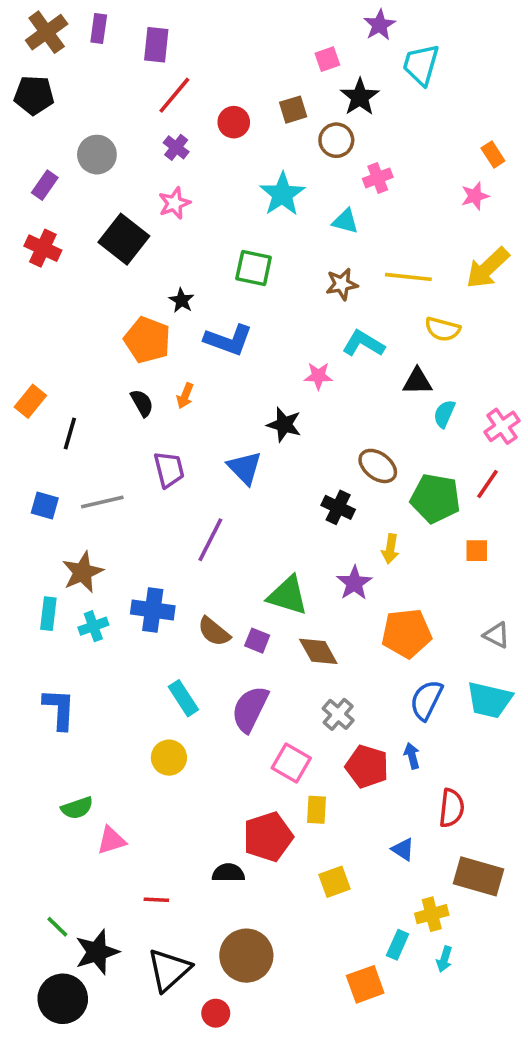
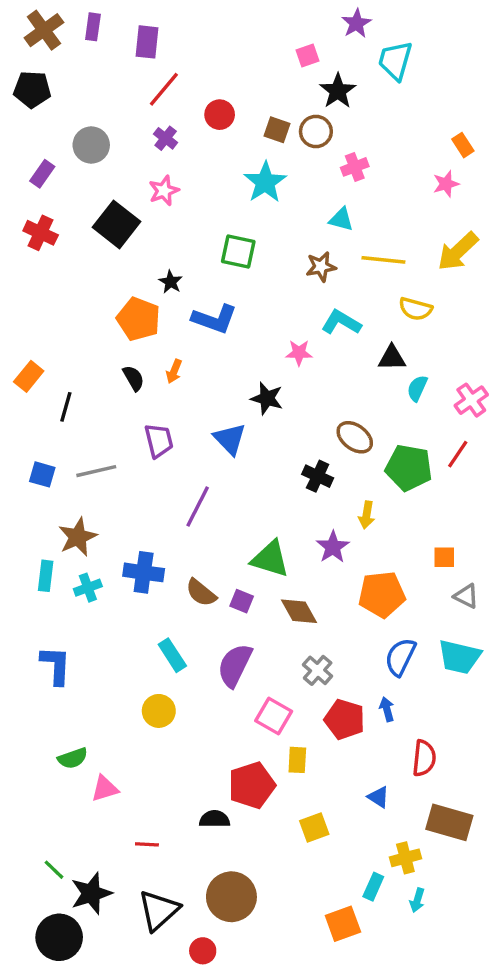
brown square: (293, 110) -> (277, 130), moved, turned 36
cyan triangle: (345, 221) -> (341, 219), moved
orange square: (477, 551) -> (444, 557), moved

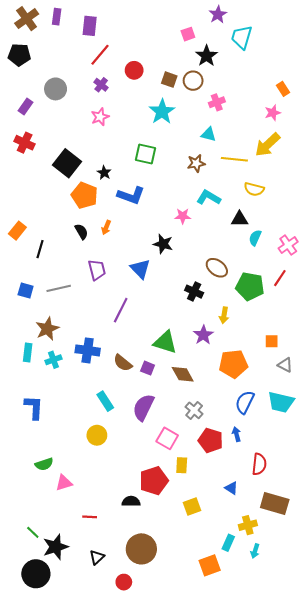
black square: (117, 224) -> (67, 163), moved
yellow arrow: (458, 251) -> (267, 145), moved
black triangle: (159, 910) -> (97, 557), size x0.6

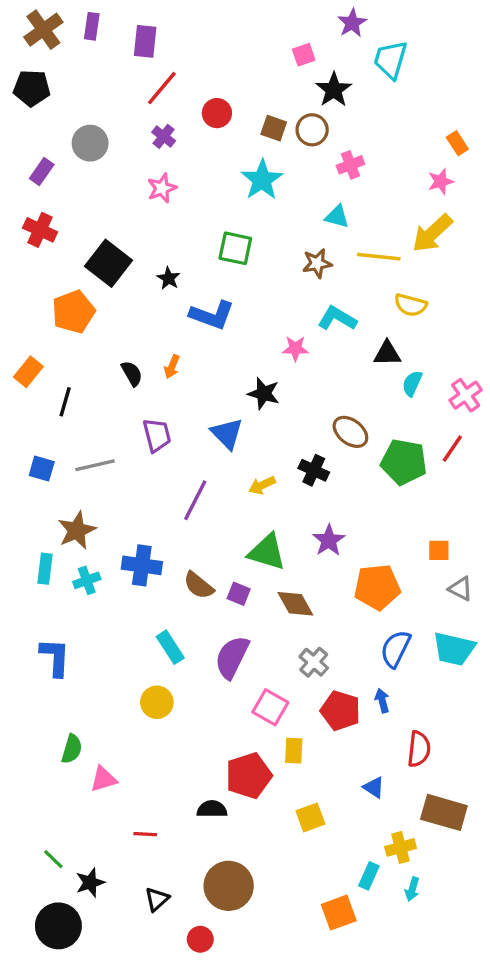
orange pentagon: (84, 195) -> (73, 312), moved, turned 30
yellow arrow: (224, 315) -> (262, 485), moved, turned 56
green semicircle: (44, 464) -> (72, 749), turned -54
black star: (56, 547) -> (90, 882), size x0.7

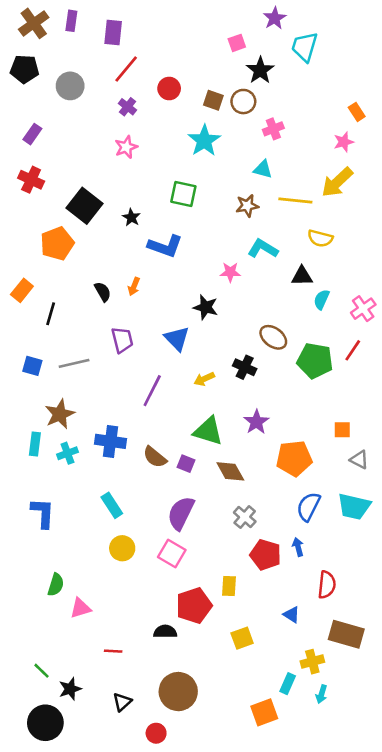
gray circle: (90, 143) -> (70, 86), moved
cyan rectangle: (170, 647) -> (112, 505), moved
pink square: (270, 707) -> (172, 553), moved

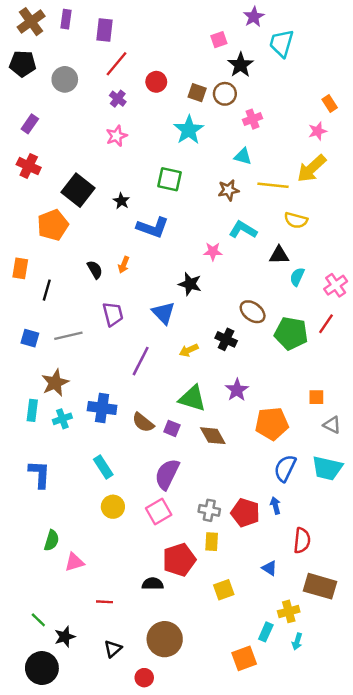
orange rectangle: (22, 290) -> (20, 268), turned -30
gray cross: (245, 517) -> (209, 510), moved, turned -30
pink square: (172, 553) -> (159, 512), turned 30

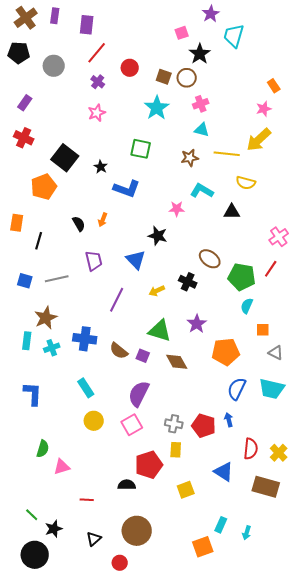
pink cross: (253, 119) -> (201, 104), moved
cyan semicircle: (297, 277) -> (247, 306), moved
blue triangle: (269, 568) -> (224, 472), size x1.5
yellow cross: (289, 611) -> (279, 453), moved, turned -30

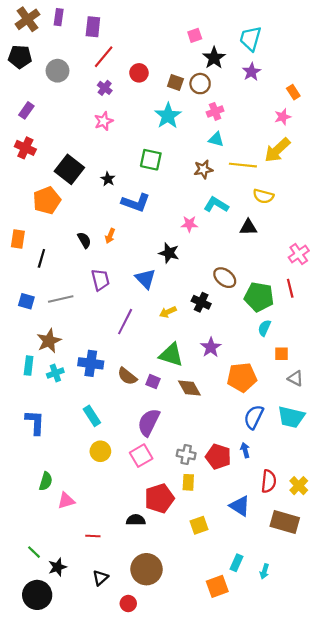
purple star: (211, 14) -> (252, 72), moved
red line: (271, 269) -> (290, 288), turned -48

